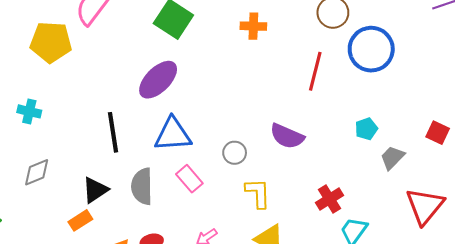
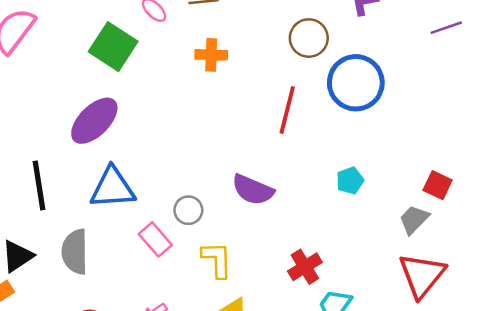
gray trapezoid: (392, 158) -> (414, 219), moved
pink rectangle: (189, 179) -> (155, 239), moved

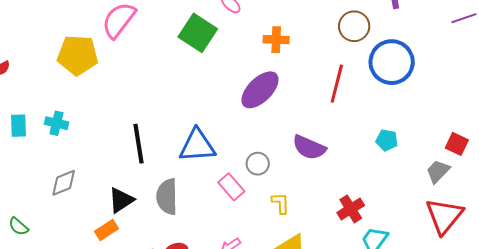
purple ellipse: (94, 121) -> (260, 90), moved
cyan pentagon: (350, 181) -> (387, 140), turned 30
yellow L-shape: (217, 260) -> (281, 203), size x0.7

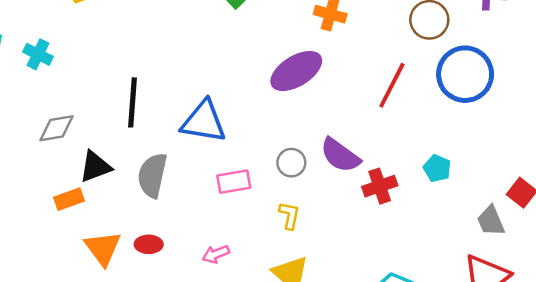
gray circle: (258, 164) -> (291, 163), moved
gray trapezoid: (438, 171) -> (491, 221), turned -80
gray diamond: (64, 183) -> (56, 128), moved
pink rectangle: (231, 187) -> (234, 182), turned -72
red cross: (351, 209) -> (380, 186), moved

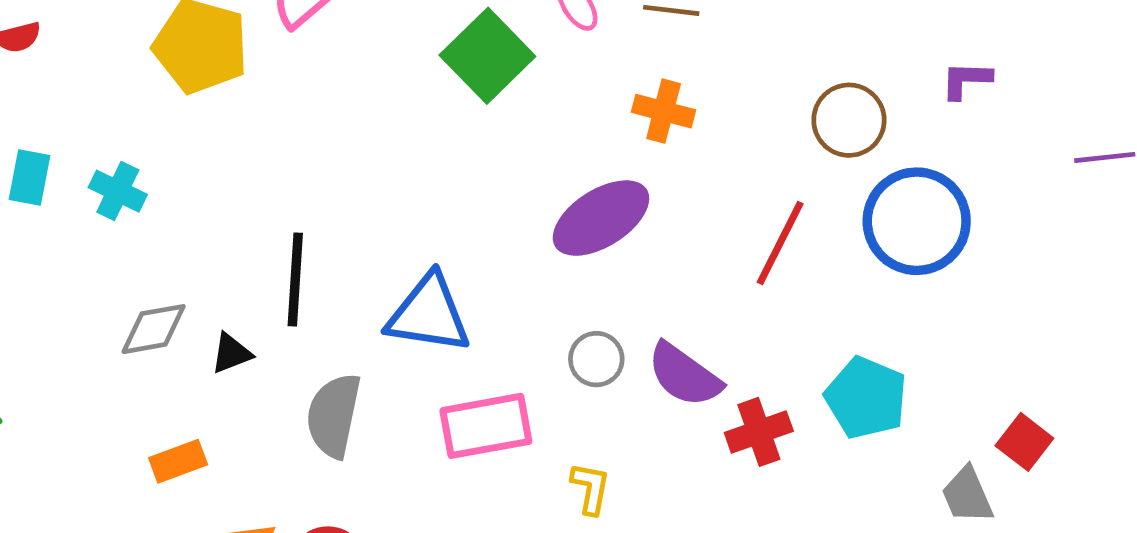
gray circle: (291, 163) -> (596, 359), moved
black triangle: (95, 167) -> (231, 353), moved, size x0.7
cyan pentagon: (437, 168) -> (866, 398), size x1.6
pink rectangle: (234, 182) -> (486, 426), size x1.4

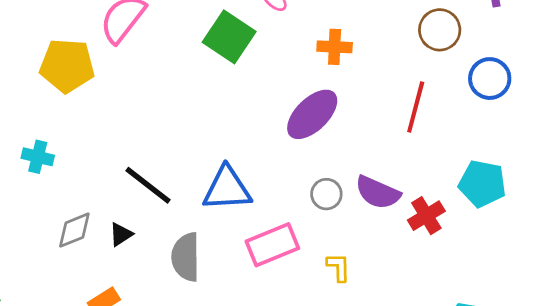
blue circle: (917, 221) -> (490, 79), size x0.7
black line: (295, 280) -> (148, 185), turned -44

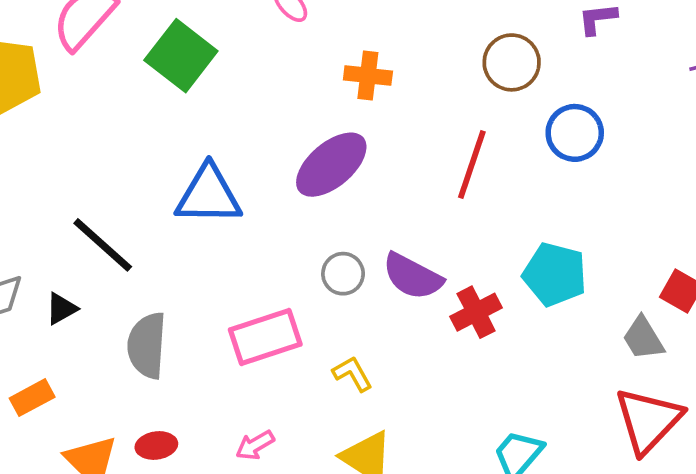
green square: (229, 37) -> (181, 56), moved
blue triangle: (227, 189) -> (208, 195), moved
yellow L-shape: (339, 267) -> (353, 374), turned -32

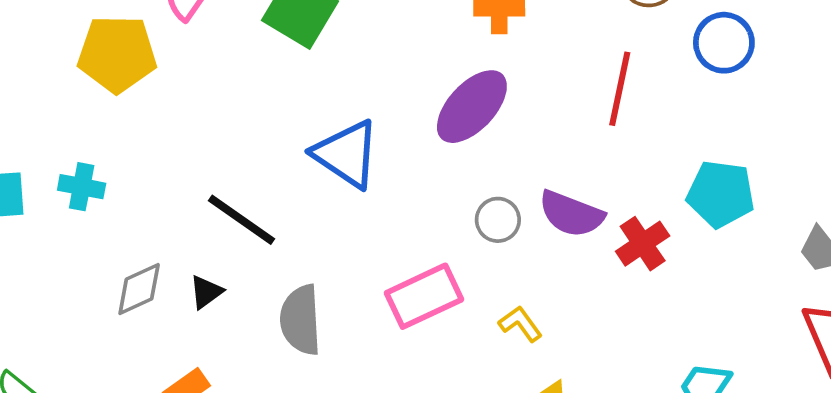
blue triangle: (208, 195) -> (346, 154), turned 40

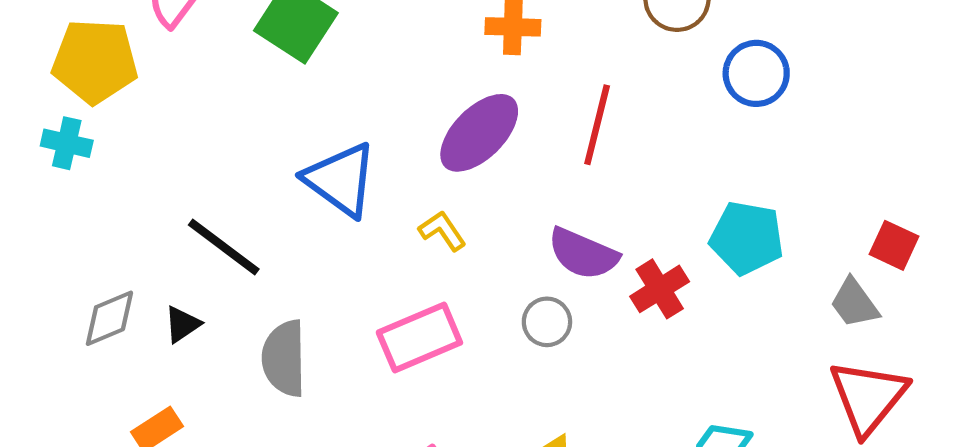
red line: (620, 89) -> (597, 125), moved
cyan cross: (82, 187) -> (67, 143), moved
gray circle: (498, 220) -> (547, 322), moved
yellow L-shape: (520, 324) -> (442, 231), moved

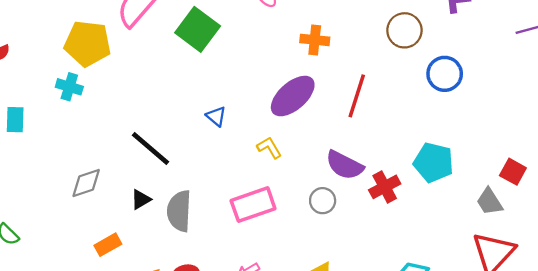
blue triangle: (341, 180) -> (216, 116), size x0.5
black triangle: (182, 324) -> (141, 199), moved

